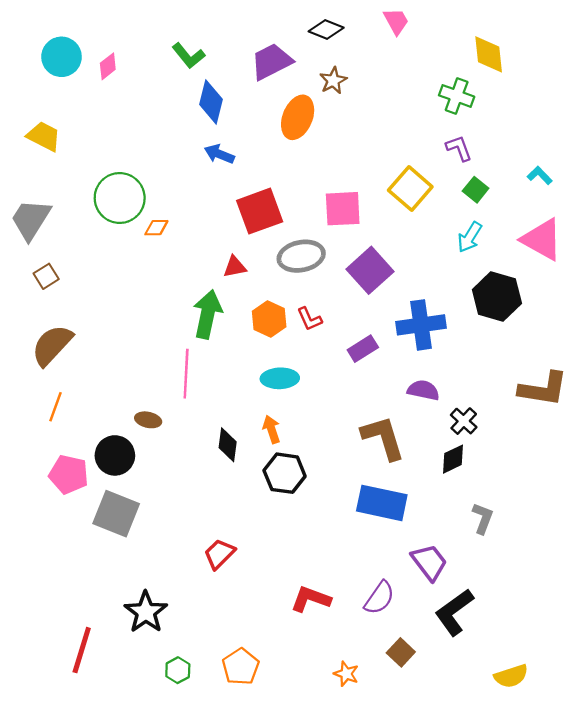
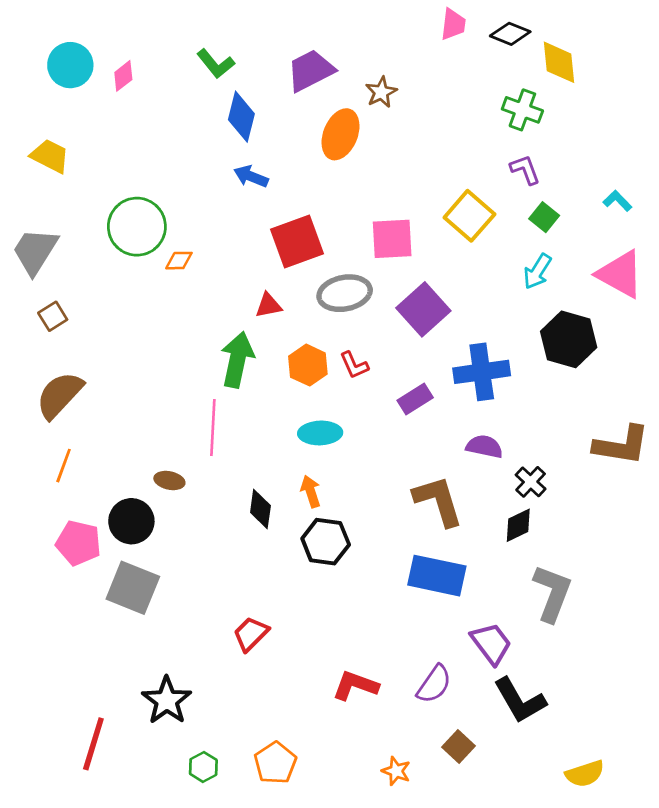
pink trapezoid: (396, 21) -> (453, 24), turned 36
black diamond: (326, 30) -> (510, 34), moved
gray L-shape: (483, 518) -> (552, 593), size x1.6
black L-shape: (454, 612) -> (520, 700), turned -84

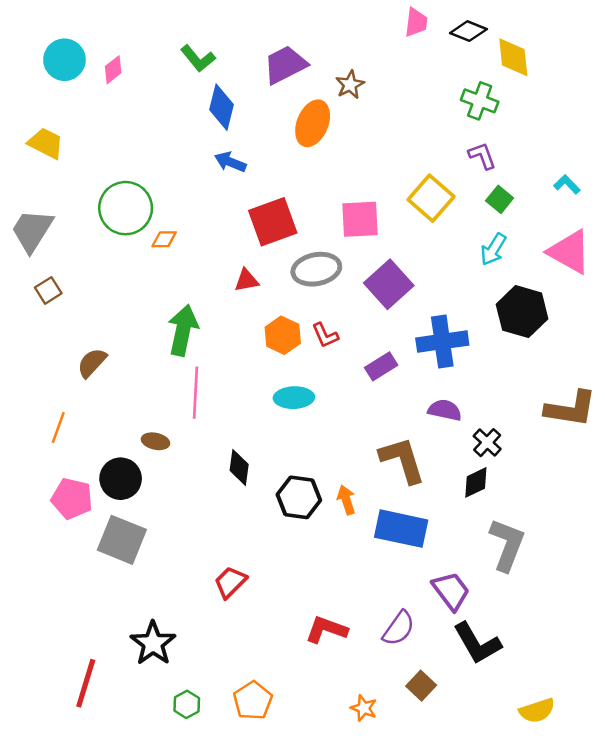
green arrow: (237, 360) -> (183, 330), moved
brown semicircle: (59, 395) -> (92, 363), moved, size x0.7
orange arrow: (311, 491) -> (346, 500), moved

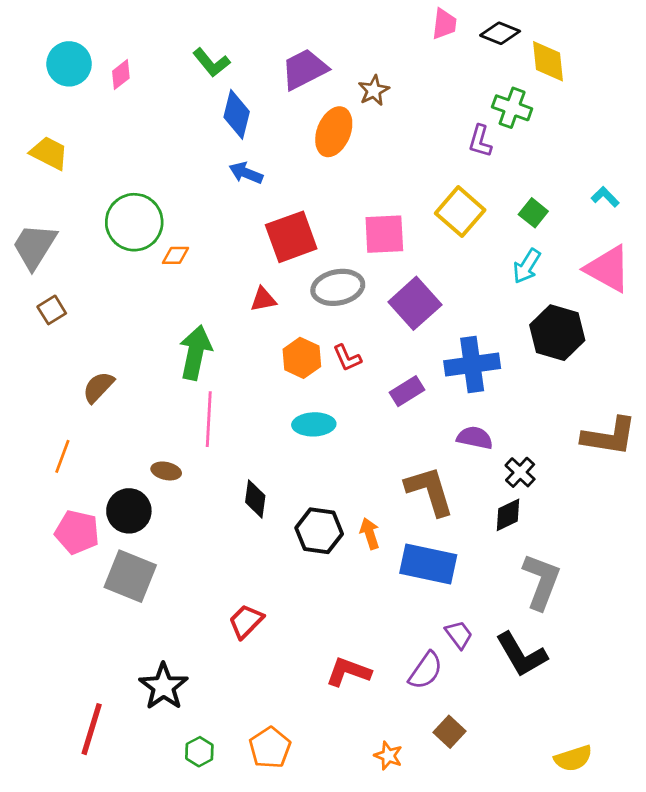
purple L-shape: (482, 156) -> (480, 141), moved, turned -144
purple trapezoid: (451, 591) -> (459, 635), moved, size x0.7
black L-shape: (477, 643) -> (521, 655), moved

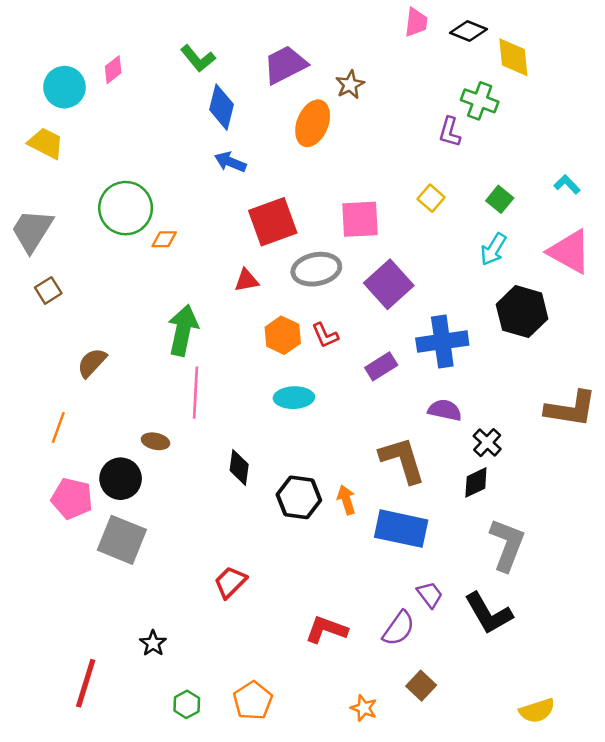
cyan circle: (69, 64) -> (64, 87), moved
yellow square: (460, 212) -> (431, 198), size x0.6
black star: (163, 686) -> (153, 643), size x0.6

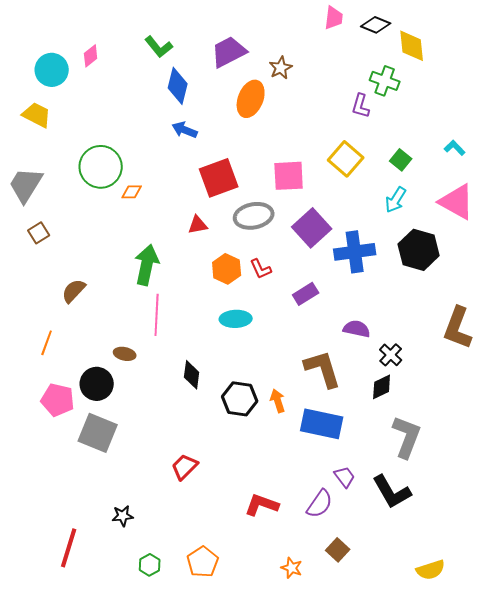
yellow square: (431, 198) -> (346, 159), size x1.6
blue cross: (442, 342) -> (355, 252), moved
brown L-shape: (571, 409) -> (458, 328), turned 102
black star: (153, 643) -> (123, 516), turned 30

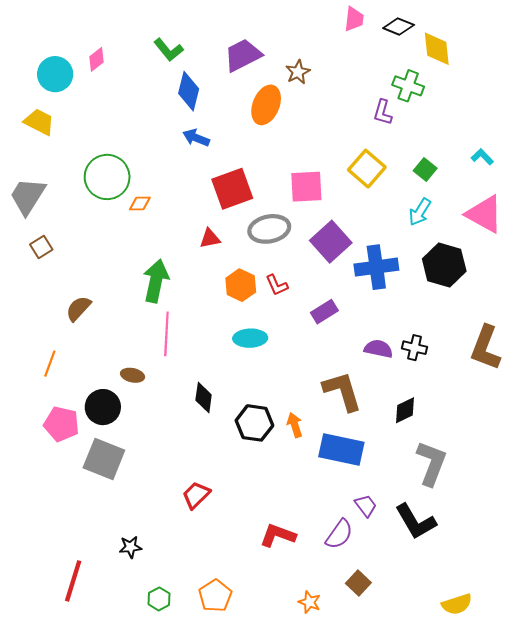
black cross: (391, 355) -> (415, 348), moved, turned -30

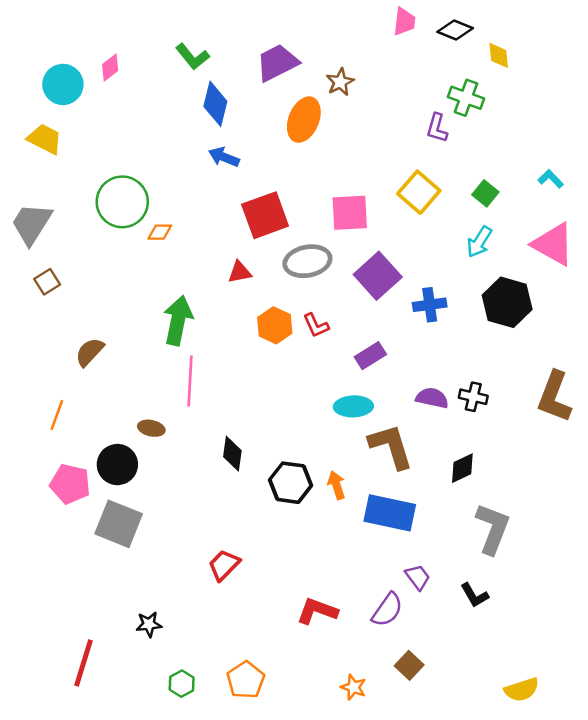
yellow diamond: (437, 49) -> (499, 55), size x0.7
blue cross: (376, 267) -> (430, 305), size x0.7
cyan ellipse: (250, 338) -> (353, 406), moved
black L-shape: (416, 522) -> (474, 595), size x0.6

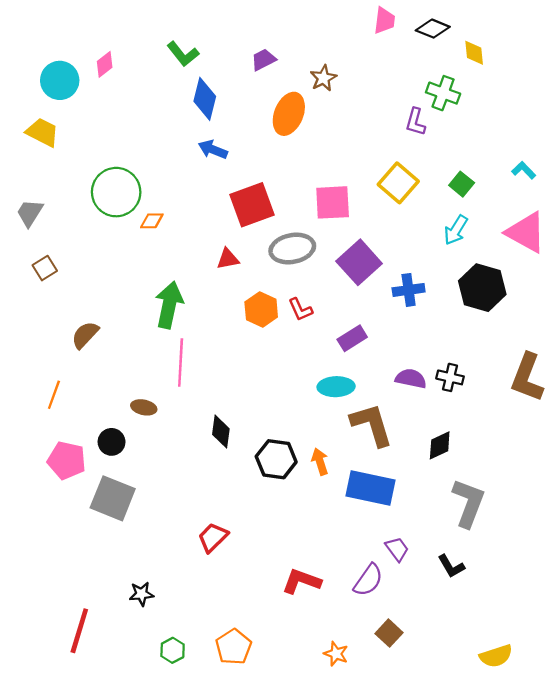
purple trapezoid: (277, 63) -> (263, 60), size x0.6
gray trapezoid: (31, 224) -> (30, 213), size x0.7
black circle: (117, 465) -> (112, 442), size x0.7

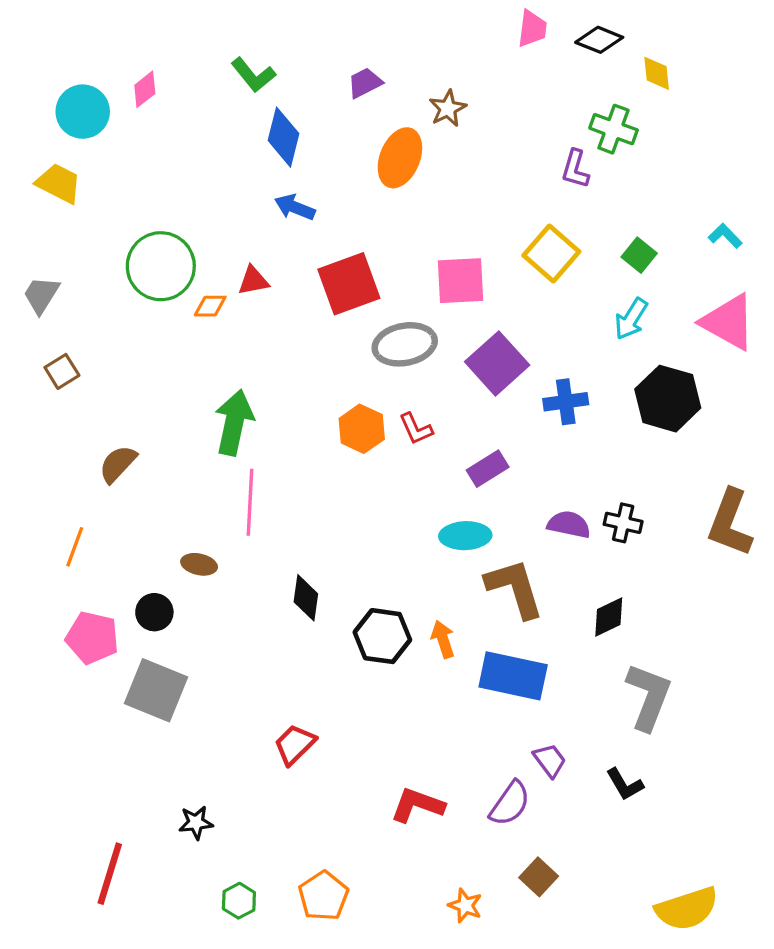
red triangle: (228, 259) -> (253, 281), moved
yellow semicircle: (496, 656) -> (687, 909), size x1.4

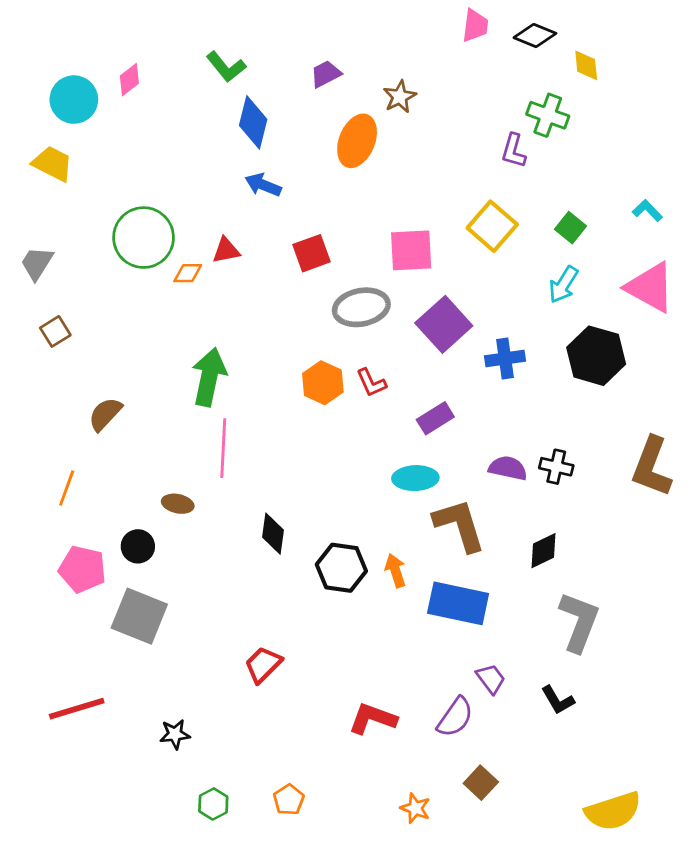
red square: (349, 284) -> (311, 253), size x0.7
red line: (110, 874) -> (77, 709), moved, turned 56
orange pentagon: (323, 896) -> (289, 800), size x0.7

